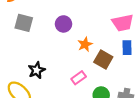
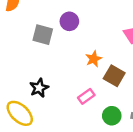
gray square: (24, 23) -> (43, 35), moved
purple circle: (64, 24) -> (69, 21), moved

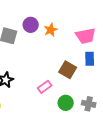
orange star: (94, 59) -> (51, 30), moved

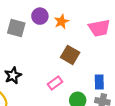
blue rectangle: (90, 59) -> (99, 82), moved
brown square: (68, 70) -> (70, 55), moved

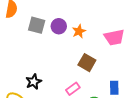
gray square: (16, 28) -> (37, 25), moved

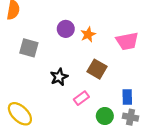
gray square: (37, 25) -> (29, 48), moved
black star: (34, 82) -> (59, 77), moved

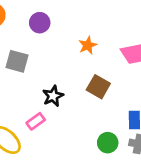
purple circle: (66, 29) -> (40, 23), moved
pink rectangle: (81, 98) -> (36, 121), moved

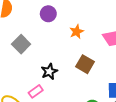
purple circle: (40, 23) -> (48, 14), moved
gray square: (17, 61) -> (21, 44), turned 30

